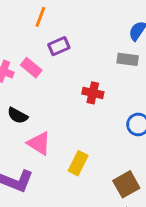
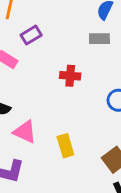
yellow rectangle: (78, 163) -> (65, 146), turned -35

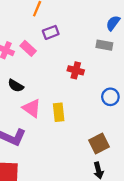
yellow rectangle: (65, 146) -> (59, 112), moved

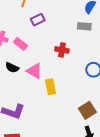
pink rectangle: (28, 48) -> (20, 44), moved
pink triangle: (32, 108) -> (34, 71), moved

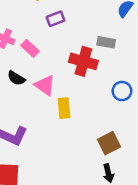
gray rectangle: (84, 26) -> (106, 42), moved
red cross: (62, 50) -> (83, 61), size x1.5

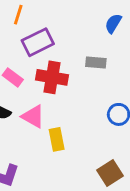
purple rectangle: (56, 19) -> (38, 42), size x1.5
red cross: (83, 61) -> (52, 77), moved

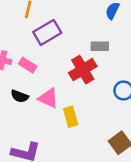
red cross: (52, 77) -> (83, 70), moved, turned -36

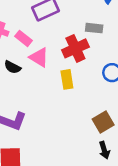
pink triangle: (48, 98) -> (39, 57), moved
yellow rectangle: (71, 117) -> (67, 79), moved

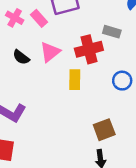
pink rectangle: (23, 38) -> (39, 18), moved
pink triangle: (39, 57) -> (50, 52), turned 40

